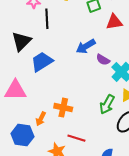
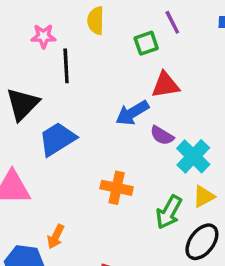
red triangle: (114, 22) -> (165, 85), moved
orange cross: (63, 108) -> (117, 188), moved

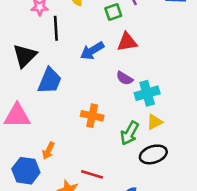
blue arrow: (132, 113) -> (92, 51), moved
blue trapezoid: (57, 139) -> (50, 81), turned 144
cyan cross: (193, 156) -> (147, 93), turned 30
black ellipse: (202, 242) -> (153, 154), turned 35

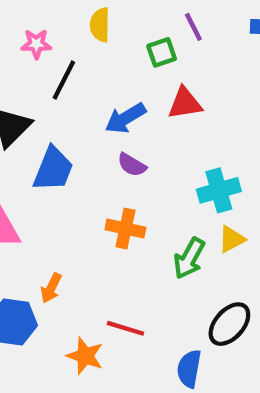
black line: (56, 28) -> (64, 80), turned 30
purple semicircle: (125, 78) -> (132, 165), moved
black ellipse: (153, 154) -> (229, 324), moved, turned -30

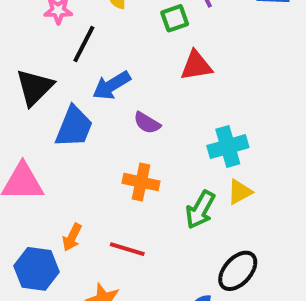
blue arrow: (125, 118) -> (111, 85), moved
red line: (125, 328) -> (127, 249), moved

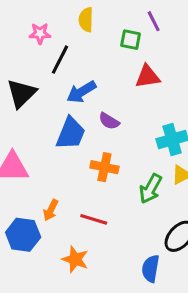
green square: (175, 18) -> (131, 40), turned 30
blue trapezoid: (74, 127) -> (71, 133), moved

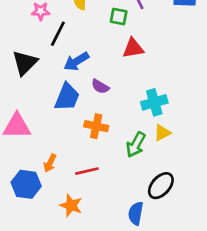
red line: (94, 219) -> (87, 171), turned -30

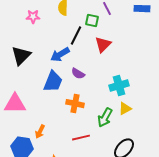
black line: (58, 34) -> (76, 36), moved
red triangle: (133, 48) -> (103, 45), turned -36
red line: (87, 171) -> (81, 138), moved

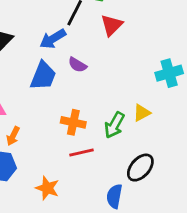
cyan cross: (119, 86) -> (169, 73), moved
orange cross: (75, 104) -> (73, 122), moved
orange arrow: (40, 132) -> (13, 136), moved

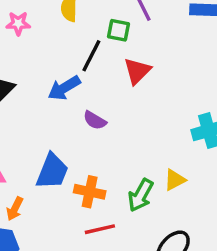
blue trapezoid: (43, 76) -> (52, 171), moved

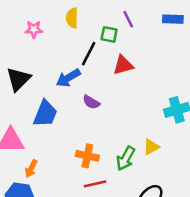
red triangle: (137, 71) -> (123, 65), turned 30
blue trapezoid: (52, 171) -> (45, 114), moved

